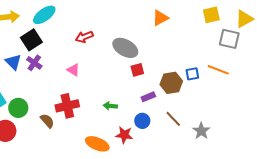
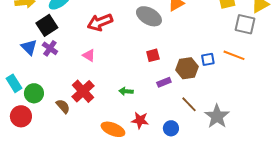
red arrow: (84, 37) -> (100, 22), size x1.4
gray ellipse: (125, 48) -> (149, 16), moved
red cross: (67, 106) -> (83, 91), turned -30
blue circle: (142, 121) -> (171, 128), moved
gray star: (201, 131) -> (217, 116), size x1.4

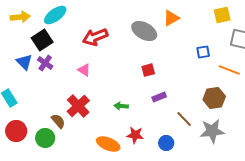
blue square: (208, 59) -> (203, 52), moved
brown hexagon: (187, 68) -> (214, 98), moved
green circle: (34, 93) -> (45, 138), moved
gray star: (217, 116) -> (212, 131), turned 30

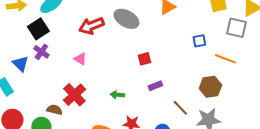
gray ellipse: (144, 31) -> (126, 19), moved
blue triangle: (24, 62) -> (20, 64), moved
brown semicircle: (58, 121) -> (54, 110), turned -35

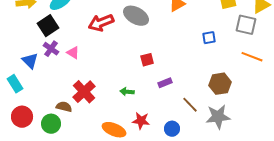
pink triangle: (80, 59) -> (73, 53), moved
red square: (144, 59) -> (147, 60), moved
orange line: (225, 59) -> (252, 57), moved

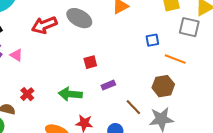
orange line: (252, 57) -> (175, 59), moved
red cross: (84, 92) -> (27, 94), size x0.6
green arrow: (127, 92) -> (70, 94), size x1.6

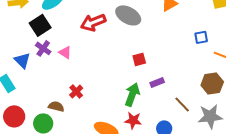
green arrow: (70, 94) -> (132, 94), moved, turned 105

